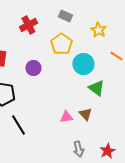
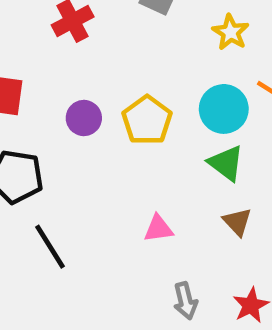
yellow pentagon: (61, 44) -> (147, 120), moved
cyan circle: (83, 64) -> (224, 109), moved
brown triangle: (85, 114) -> (237, 222), moved

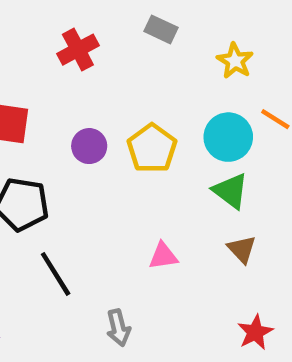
gray arrow: (185, 301) -> (118, 328), moved

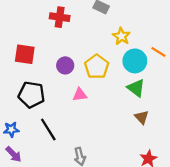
red cross: (78, 50) -> (60, 17), turned 36
yellow star: (235, 61) -> (121, 36), moved
pink triangle: (163, 256) -> (80, 95), moved

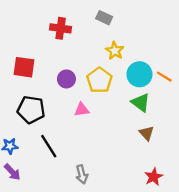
yellow star: (121, 36) -> (115, 51), moved
orange line: (158, 52) -> (164, 77), moved

